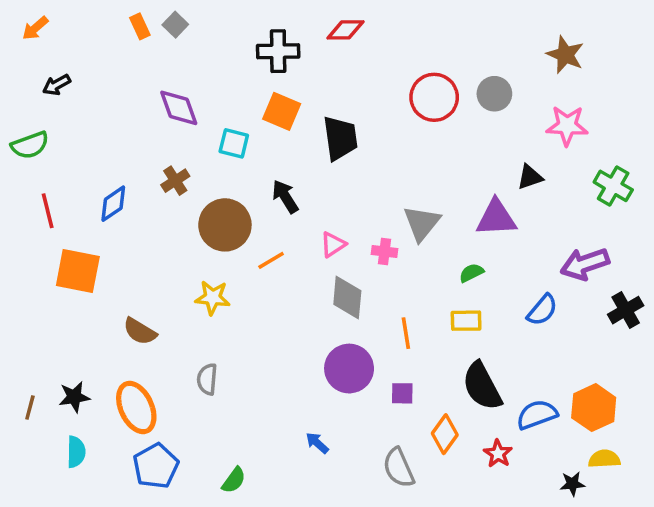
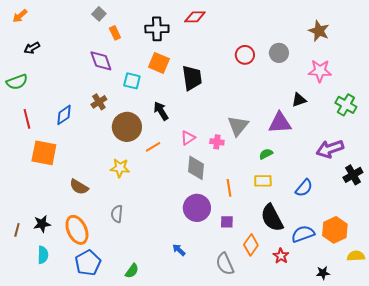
orange rectangle: (140, 26) -> (115, 33), moved
red circle: (434, 97) -> (245, 55), size x0.7
blue semicircle: (542, 310) -> (304, 188), moved
yellow semicircle: (604, 459) -> (356, 256), moved

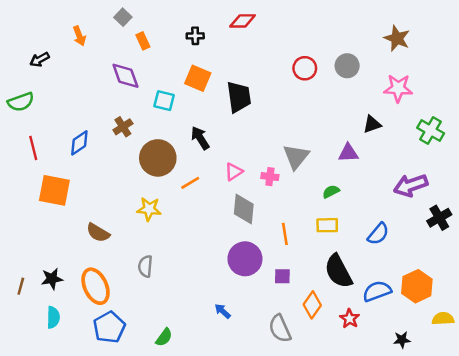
orange arrow: (20, 16) -> (79, 36), moved, turned -70
black cross: (157, 29) -> (195, 36), size x0.6
purple triangle: (280, 123) -> (348, 153), size x0.7

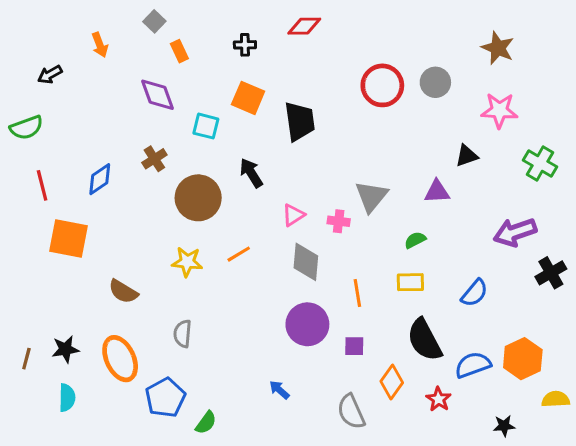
red circle: (305, 68) -> (382, 85), size x1.4
orange line: (190, 183) -> (239, 254), moved
blue pentagon: (109, 327) -> (165, 398), moved

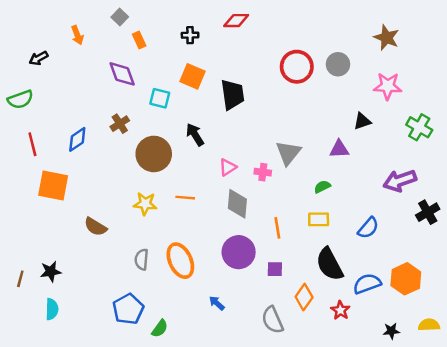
orange line: (239, 254) -> (185, 198), turned 36
orange ellipse: (120, 359) -> (180, 261), moved
yellow semicircle: (556, 399) -> (429, 325), moved

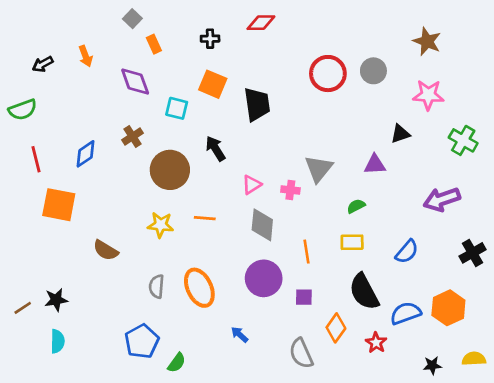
orange arrow: (77, 35) -> (86, 56), moved
black cross: (428, 212) -> (473, 253), moved
brown line: (20, 279) -> (23, 308), turned 42

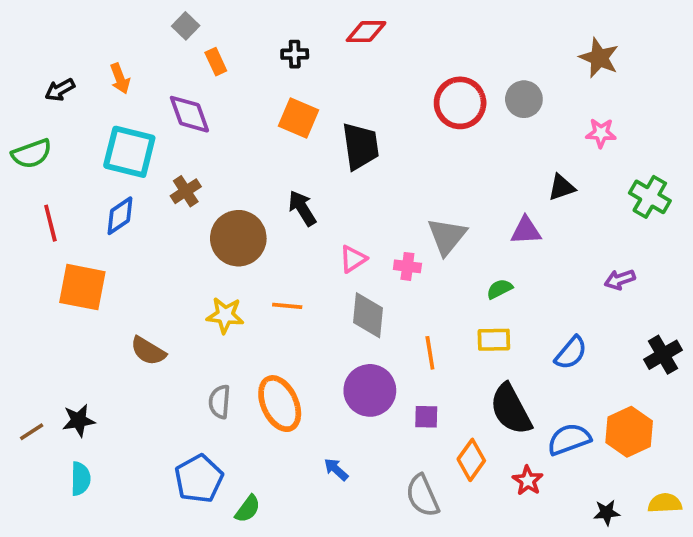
pink star: (428, 95) -> (601, 133), size x0.7
cyan square: (177, 108) -> (129, 152), moved, size x1.6
purple arrow: (442, 199) -> (620, 280), size x0.6

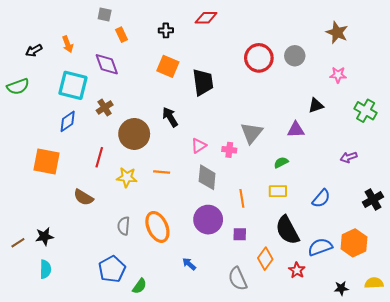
gray square: (186, 26) -> (105, 15), turned -32
red line: (50, 223) -> (99, 157), moved, turned 30

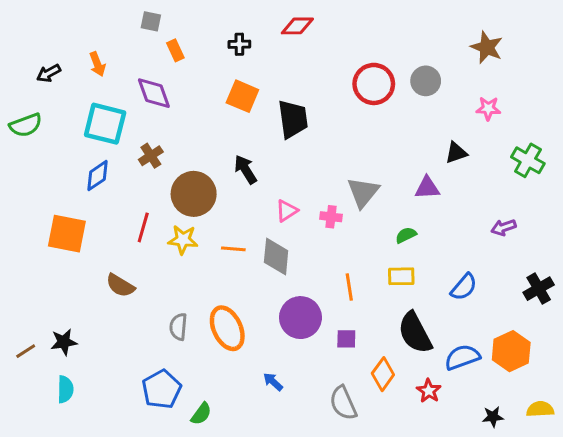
yellow star: (127, 177) -> (183, 240), moved
gray diamond: (207, 177) -> (276, 256), moved

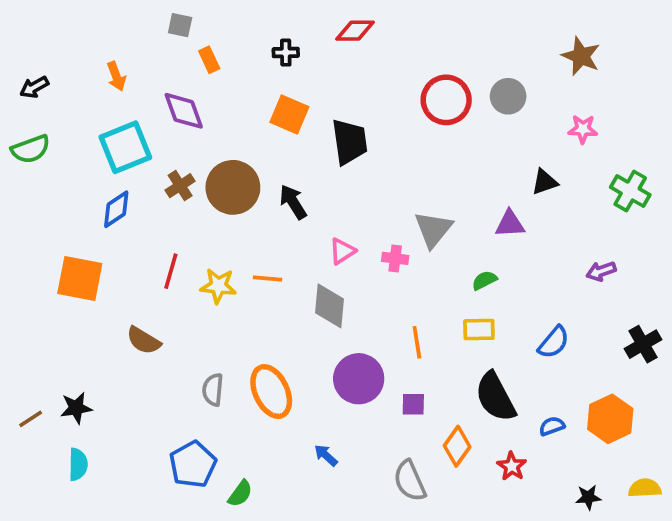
black arrow: (49, 73) -> (34, 87), moved
cyan square: (105, 124) -> (125, 147), turned -36
brown circle: (194, 194) -> (233, 187), moved
orange line: (233, 249) -> (268, 279), moved
blue semicircle: (462, 357) -> (552, 426), size x0.6

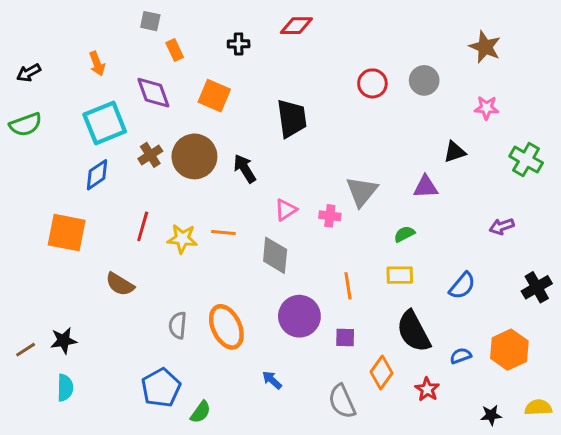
red circle: (446, 100) -> (372, 83), size x0.7
orange square: (289, 114) -> (214, 96), moved

